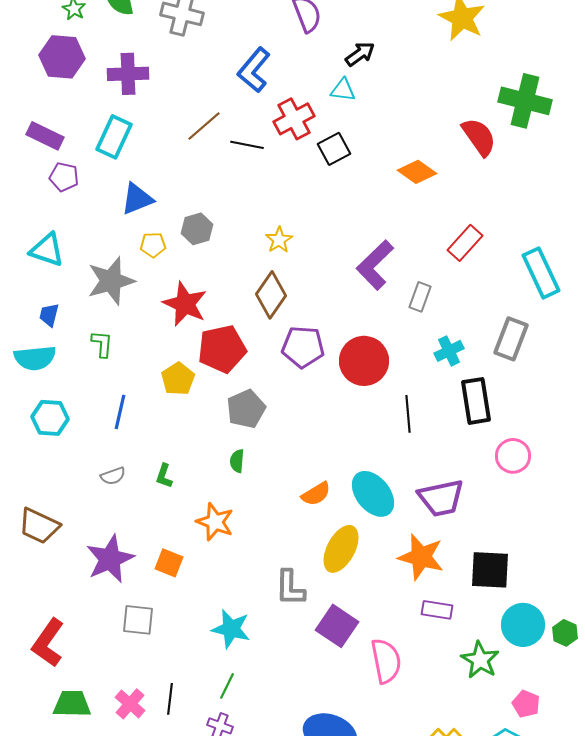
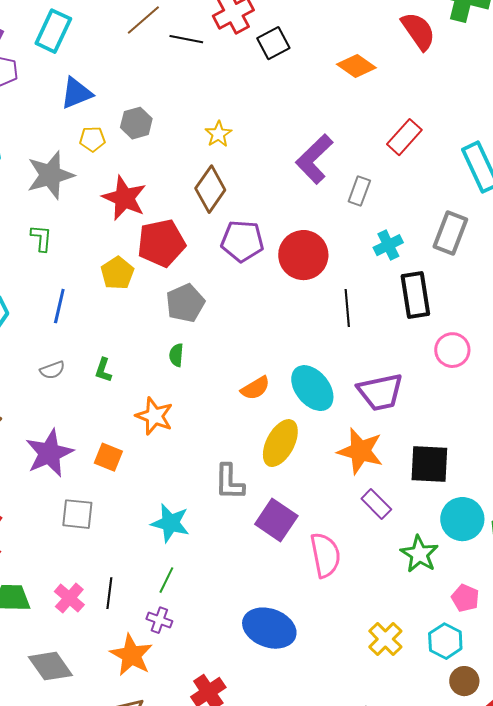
purple rectangle: (437, 610) -> (376, 504), turned 36

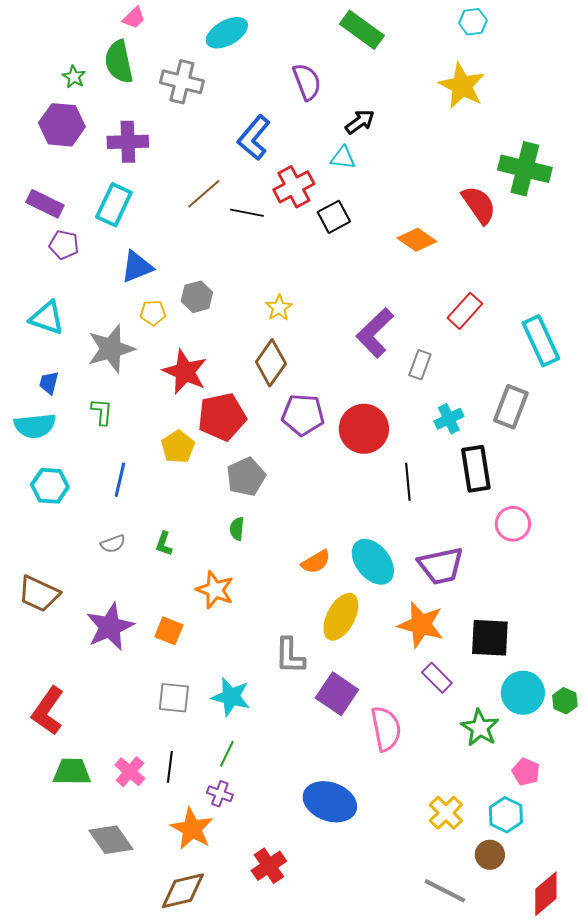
gray square: (77, 514) -> (174, 698), moved
brown circle: (464, 681) -> (490, 855), moved

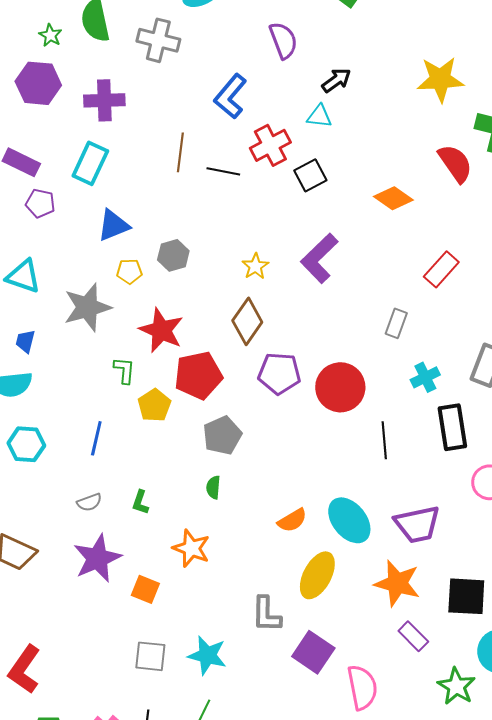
yellow star: (462, 86) -> (440, 79), moved, turned -30
brown line: (204, 194) -> (180, 152), turned -42
purple L-shape: (375, 333) -> (319, 258), moved
green L-shape: (102, 412) -> (124, 370), moved
purple star: (110, 627) -> (97, 558), moved

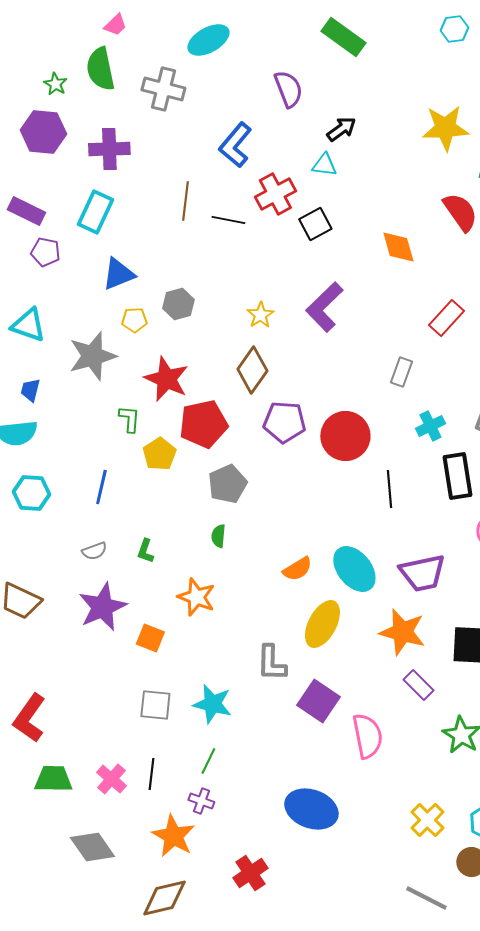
orange diamond: (393, 198) -> (398, 247), turned 39

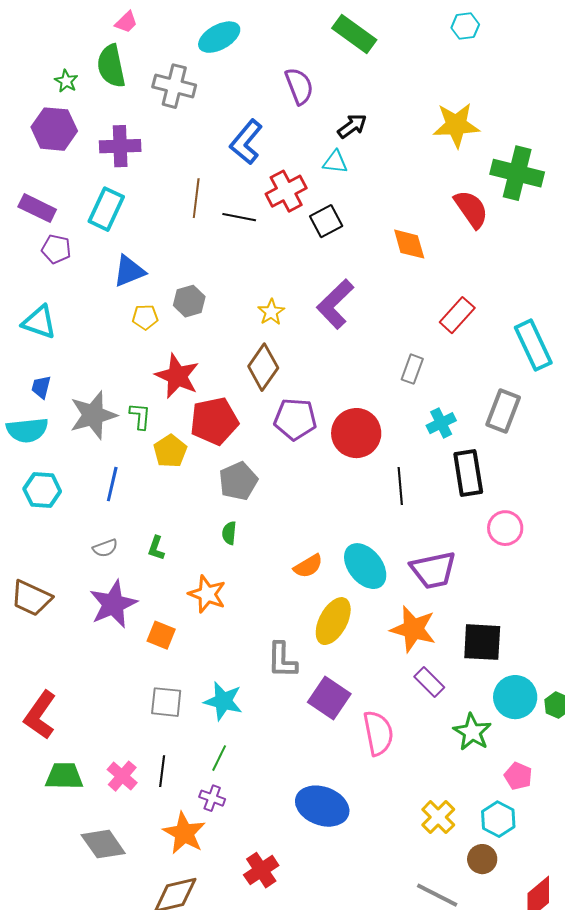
gray star: (92, 356) -> (93, 415), moved

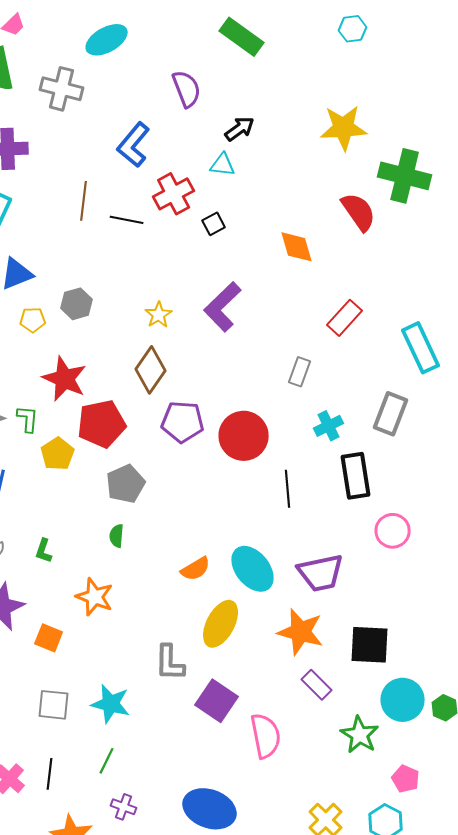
black square: (326, 221) -> (214, 224), size x0.7
purple cross: (212, 798) -> (124, 807), moved

